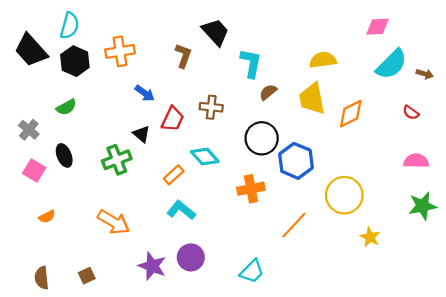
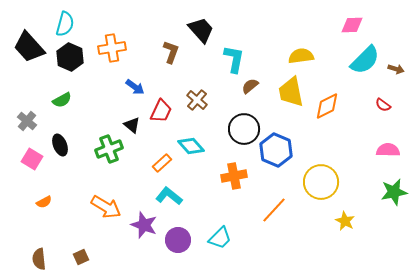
brown cross: (211, 107) -> (197, 100), turned 35
purple star: (152, 266) -> (144, 225), moved
cyan trapezoid: (252, 271) -> (220, 238), moved

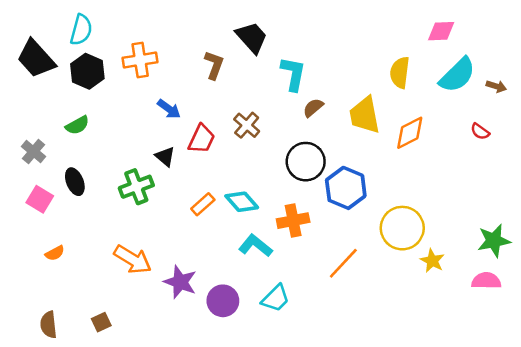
yellow semicircle: (301, 56) -> (400, 73), moved, turned -75
cyan diamond: (191, 146) -> (242, 202), moved
pink semicircle: (388, 150) -> (486, 281), moved
cyan L-shape: (169, 196) -> (255, 246), moved
yellow star: (345, 221) -> (432, 261), moved

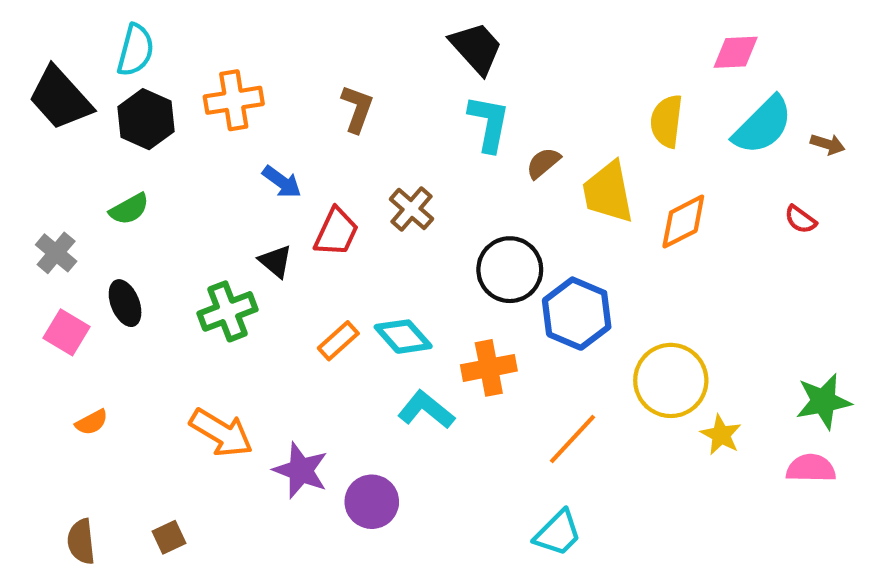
black trapezoid: (252, 37) -> (476, 48), moved
brown semicircle: (313, 108) -> (543, 163), moved
cyan trapezoid: (276, 298) -> (558, 533), moved

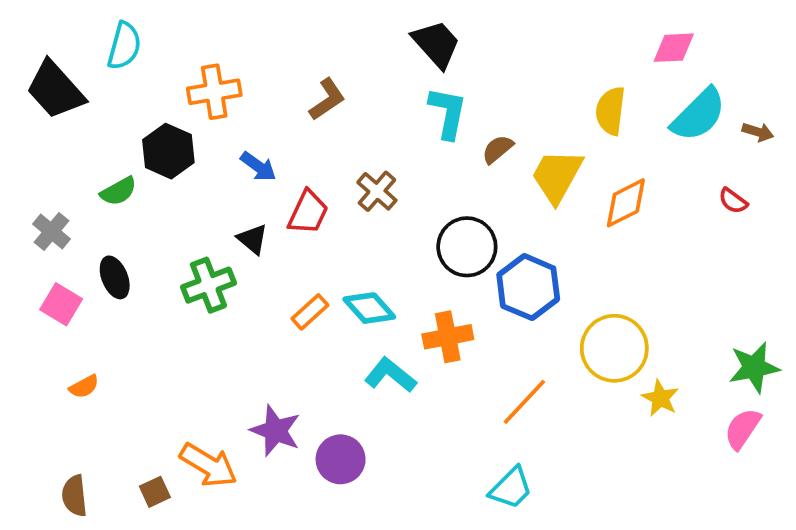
brown L-shape: (357, 109) -> (327, 99), turned 36
black hexagon: (146, 119) -> (168, 151), moved
yellow trapezoid: (608, 192) -> (557, 176), turned 40
orange arrow: (221, 433) -> (208, 465), moved
pink semicircle: (811, 468) -> (743, 429), turned -57

